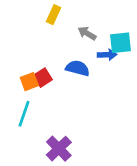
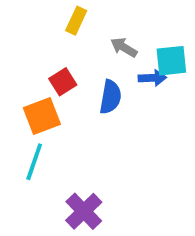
blue semicircle: (78, 68) -> (110, 97), turned 85
red square: (43, 78) -> (63, 82), moved
orange square: (29, 82) -> (42, 116), size x1.4

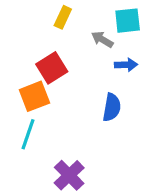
cyan square: (171, 61) -> (128, 21), moved
red square: (63, 82) -> (52, 68), size x1.4
blue semicircle: (110, 97) -> (112, 107), moved

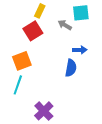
blue arrow: (126, 65) -> (80, 50), moved
red square: (52, 68) -> (33, 31), moved

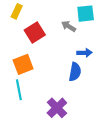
yellow rectangle: (40, 11) -> (17, 11), moved
cyan line: (18, 85) -> (19, 90), turned -30
purple cross: (44, 111) -> (57, 108), moved

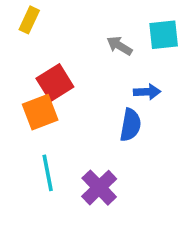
cyan square: (86, 14) -> (164, 35), moved
red square: (35, 33) -> (55, 83), moved
cyan line: (19, 90) -> (48, 173), moved

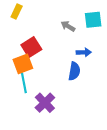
cyan line: (48, 173) -> (24, 83), moved
purple cross: (99, 188) -> (45, 103), moved

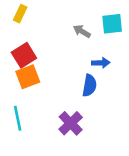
red square: (31, 47) -> (24, 55), moved
cyan line: (24, 83) -> (18, 118), moved
purple cross: (45, 103) -> (71, 123), moved

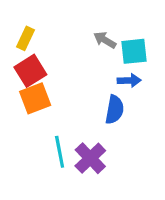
yellow rectangle: (20, 14) -> (26, 38), moved
cyan square: (112, 24) -> (134, 51), moved
cyan line: (18, 118) -> (60, 152), moved

